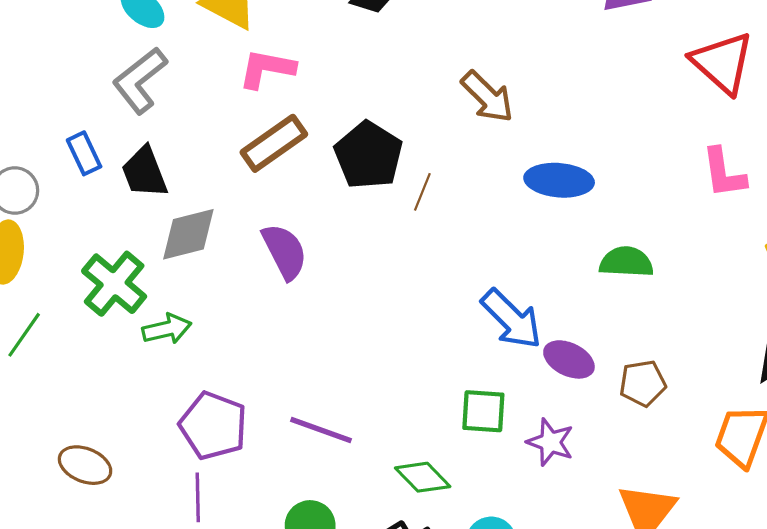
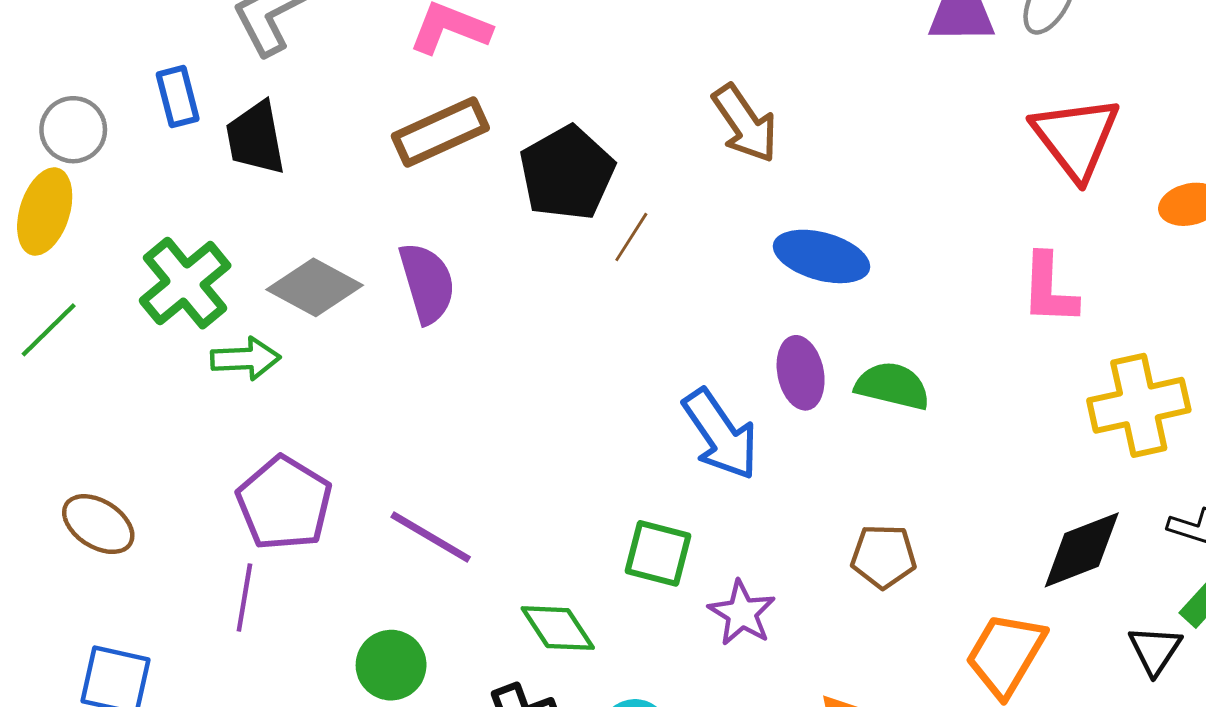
gray diamond: (188, 234) -> (315, 287), moved, turned 32
purple ellipse: (569, 359) -> (801, 373), moved, turned 42

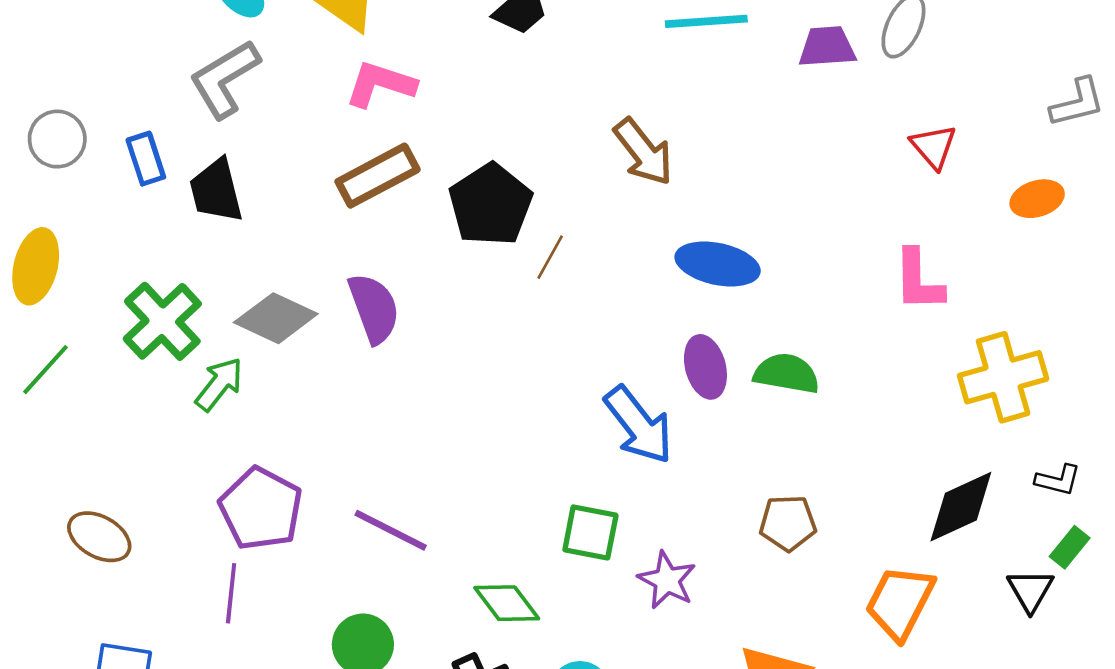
gray circle: (73, 130) -> (57, 139), moved
red triangle: (1076, 138) -> (934, 147), size x0.6
green arrow: (246, 359) -> (219, 384), turned -46

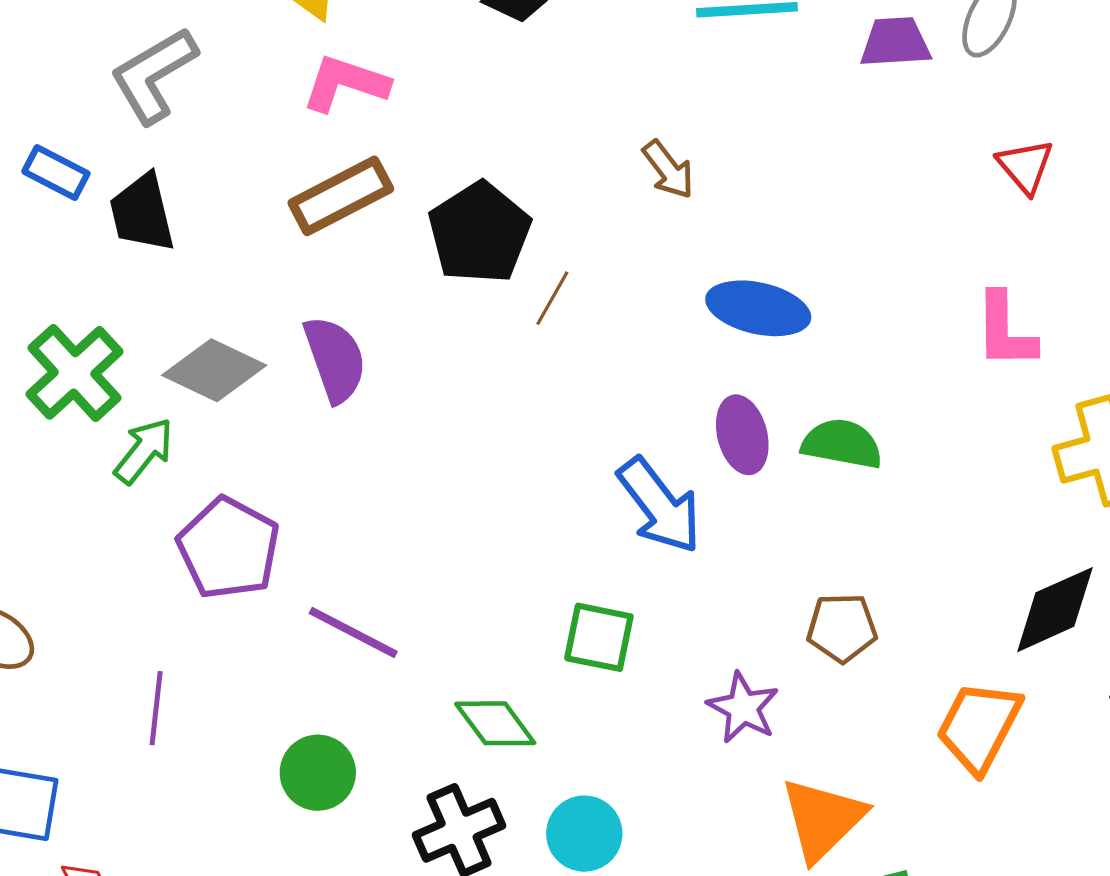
brown arrow: (643, 152) -> (668, 170), size x0.7
blue rectangle: (146, 159) -> (56, 173), turned -45
purple pentagon: (261, 509) -> (229, 548), moved
purple star: (667, 580) -> (743, 708), moved

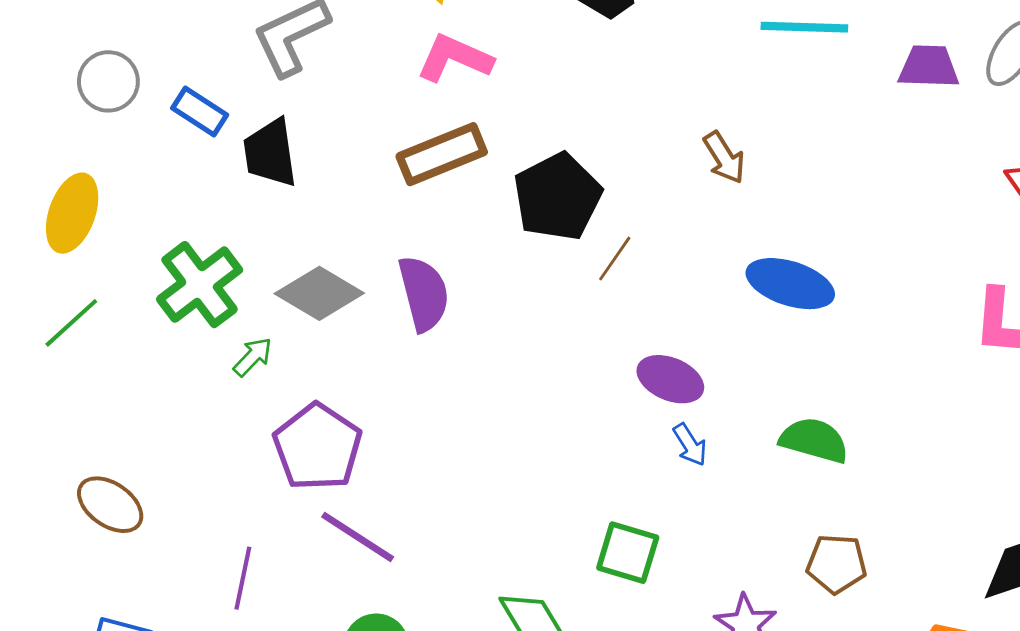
purple ellipse: (742, 435) -> (670, 379), moved, turned -58
green semicircle: (842, 444) -> (814, 440), moved
green arrow: (144, 451) -> (253, 357), size x0.7
blue arrow: (660, 506) -> (690, 445), size x0.5
purple line: (353, 632) -> (358, 537), moved

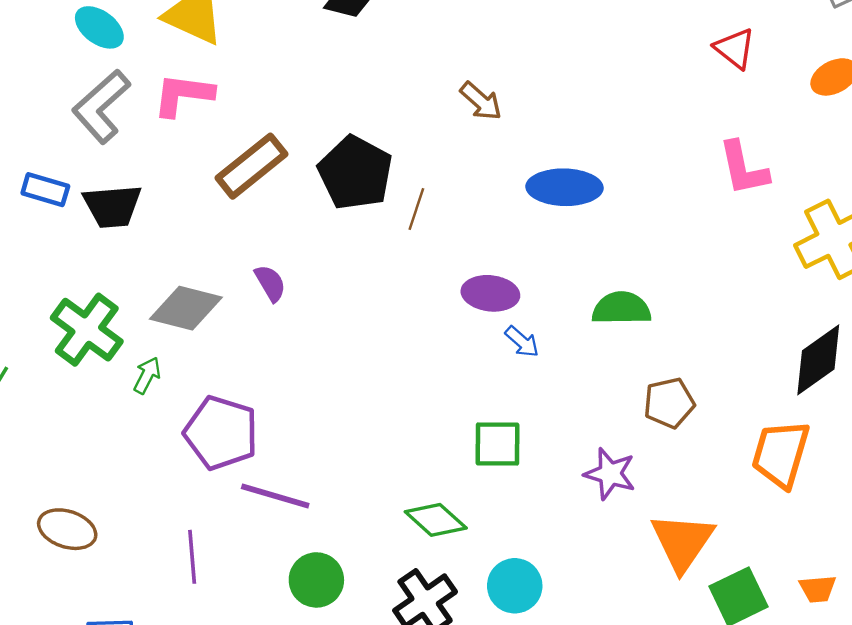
pink L-shape: (455, 58) -> (183, 95), moved
black trapezoid: (270, 153) -> (112, 206), turned -70
purple semicircle: (424, 293) -> (270, 283), size x0.6

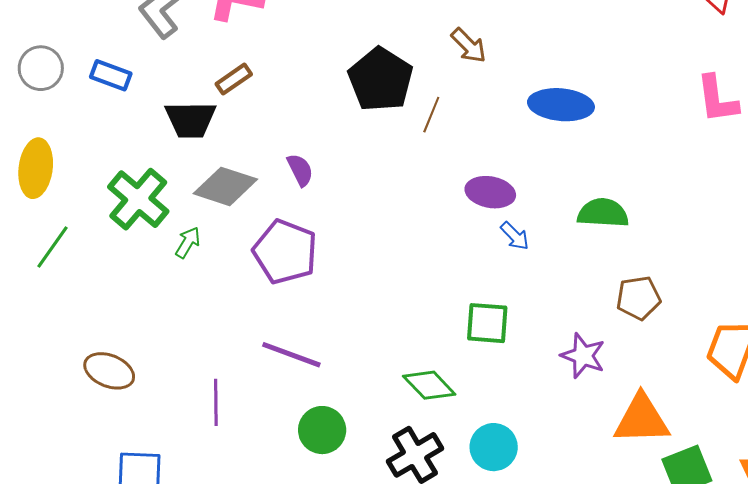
brown arrow: (481, 101) -> (469, 46), moved
brown rectangle: (251, 166) -> (234, 79), moved, size x0.6
black trapezoid: (112, 206) -> (191, 120), moved
purple pentagon: (221, 433) -> (285, 252), moved
orange triangle: (682, 542) -> (642, 419), turned 50

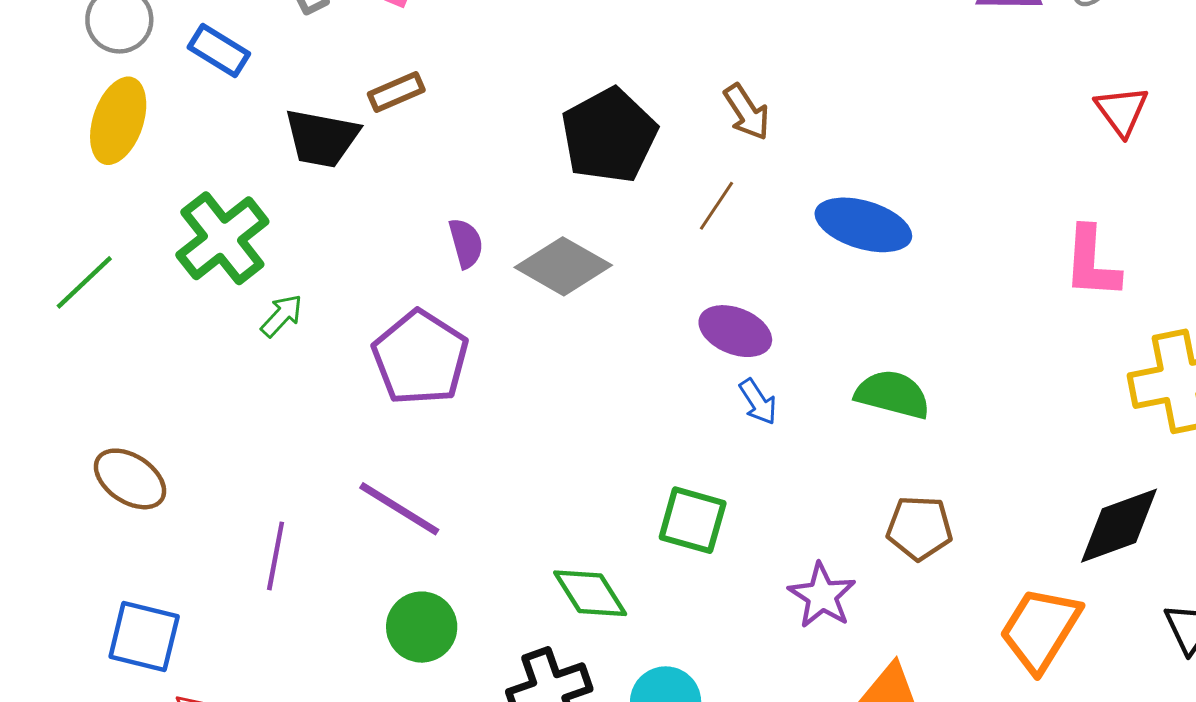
brown line: (431, 115) -> (717, 206), moved
yellow ellipse: (36, 168) -> (118, 121), moved
gray diamond: (225, 186) -> (563, 266), moved

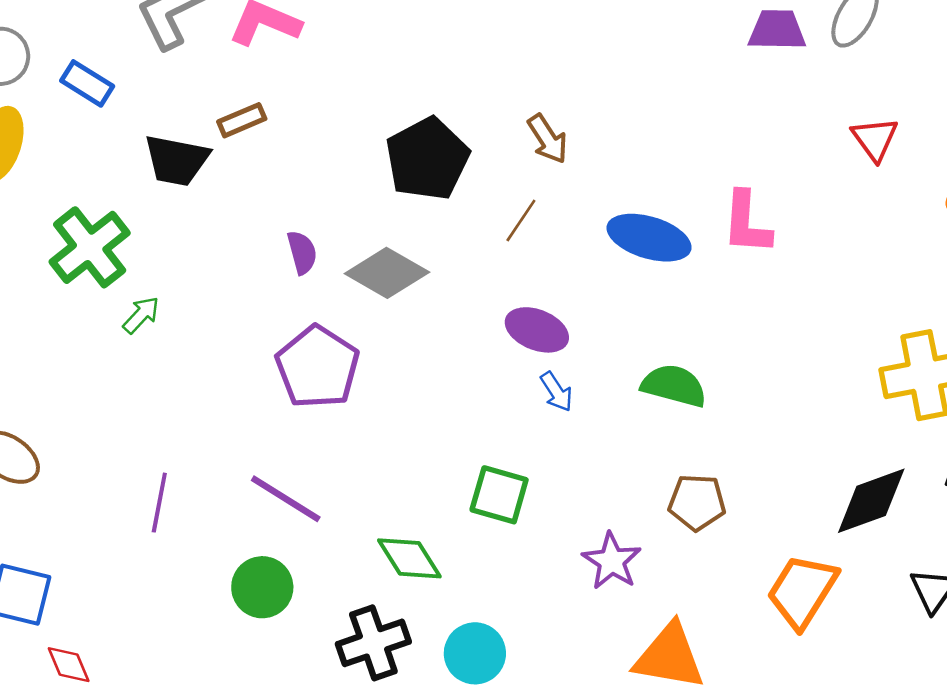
pink L-shape: (1092, 263) -> (747, 223), moved
purple pentagon: (420, 358) -> (318, 367), moved
purple line: (399, 509) -> (286, 499), moved
purple line: (276, 556) -> (159, 503), moved

